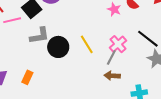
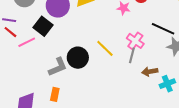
gray L-shape: (39, 36) -> (58, 67), moved
brown arrow: (112, 76) -> (150, 72), moved

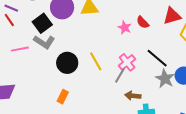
pink line: (27, 42) -> (20, 49), moved
gray L-shape: (58, 67) -> (44, 42), moved, turned 40
orange rectangle: (55, 94) -> (63, 97), moved

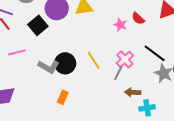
gray L-shape: (44, 42) -> (49, 67), moved

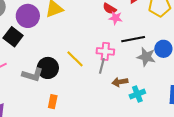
pink star: (120, 25) -> (116, 18), moved
black line: (155, 53) -> (133, 39), turned -35
pink cross: (125, 59) -> (105, 51), turned -30

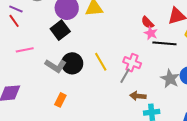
black square: (13, 37) -> (60, 30), moved
black line: (133, 39) -> (164, 43), moved
orange rectangle: (53, 102) -> (60, 100), moved

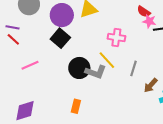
pink cross: (132, 63) -> (116, 37), moved
gray L-shape: (56, 66) -> (96, 72), moved
brown arrow: (138, 96) -> (151, 85), turned -42

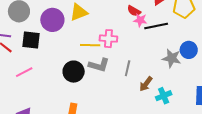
black square: (60, 38) -> (31, 40), moved, turned -30
yellow line: (107, 60) -> (90, 45), moved, turned -42
gray L-shape: (96, 72) -> (99, 65), moved

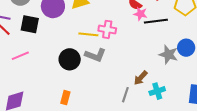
gray line: (128, 68) -> (125, 95), moved

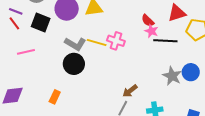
gray L-shape: (95, 55) -> (75, 44), moved
brown arrow: (141, 78) -> (130, 91), moved
orange rectangle: (65, 98) -> (55, 97), moved

